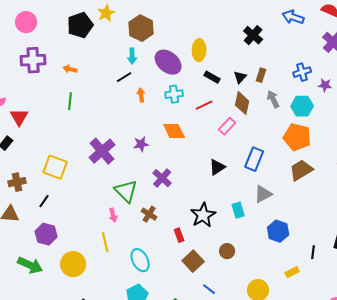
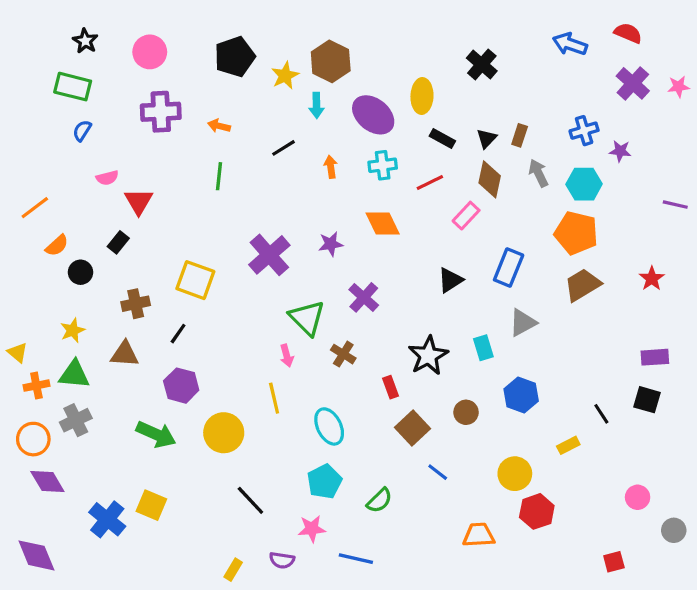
yellow star: (106, 13) -> (285, 76), moved
black cross: (253, 35) -> (482, 65), moved
black line: (124, 77) -> (283, 148), moved
blue hexagon: (278, 231) -> (521, 395), moved
black line: (313, 252) -> (601, 414), turned -40

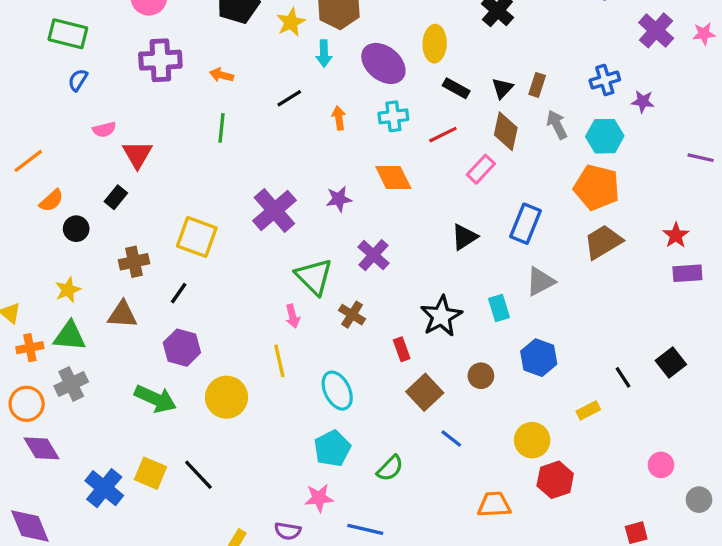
purple rectangle: (655, 357) -> (687, 273), moved
black square: (647, 400) -> (671, 362), turned 36
black line: (250, 500) -> (198, 475), moved

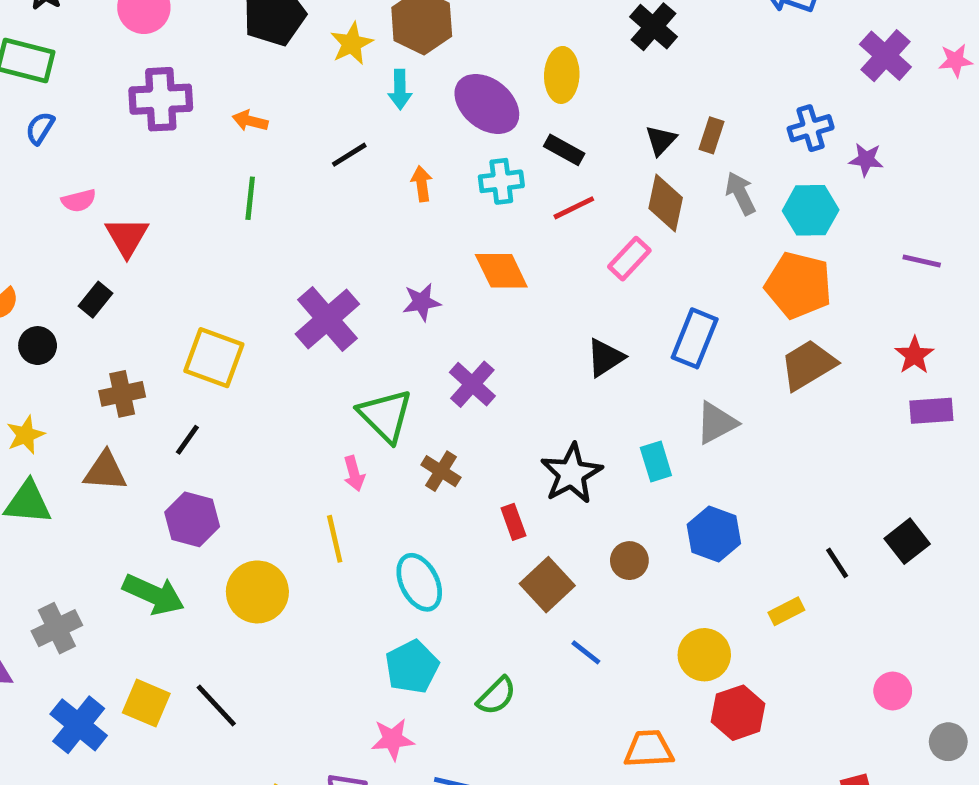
black rectangle: (456, 88) -> (564, 150), moved
purple line: (701, 158) -> (922, 261), moved
gray cross: (71, 384) -> (57, 628), moved

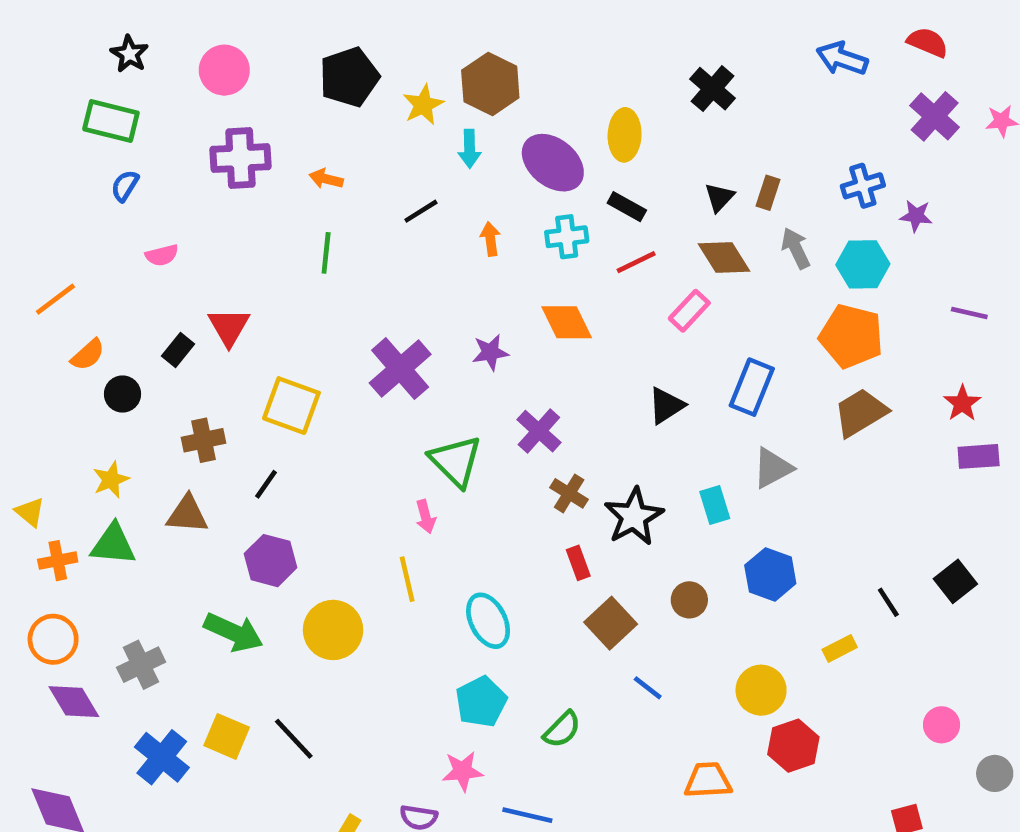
brown diamond: (666, 203) -> (724, 257), turned -44
red triangle: (127, 237) -> (229, 327), moved
brown cross: (441, 471) -> (569, 493), moved

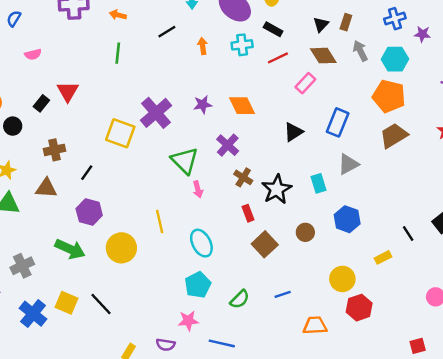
orange diamond: (567, 322) -> (242, 106), moved
yellow square: (291, 406) -> (120, 133), moved
pink arrow: (426, 517) -> (198, 189), moved
blue line: (648, 688) -> (283, 294), moved, turned -56

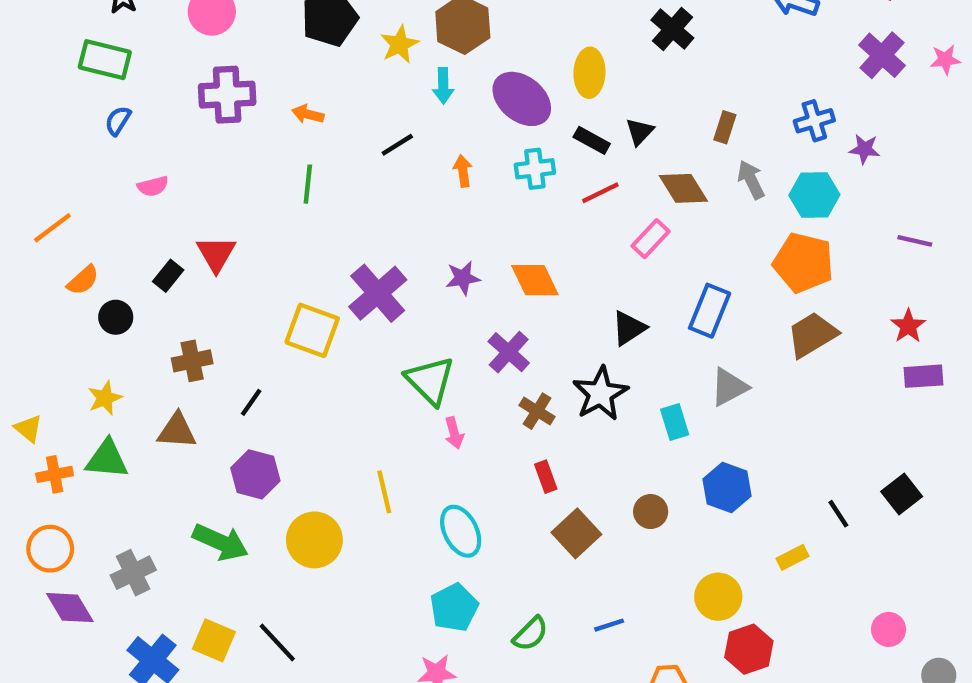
black triangle: (321, 24) -> (640, 132), moved
black star: (277, 189) -> (600, 394), moved

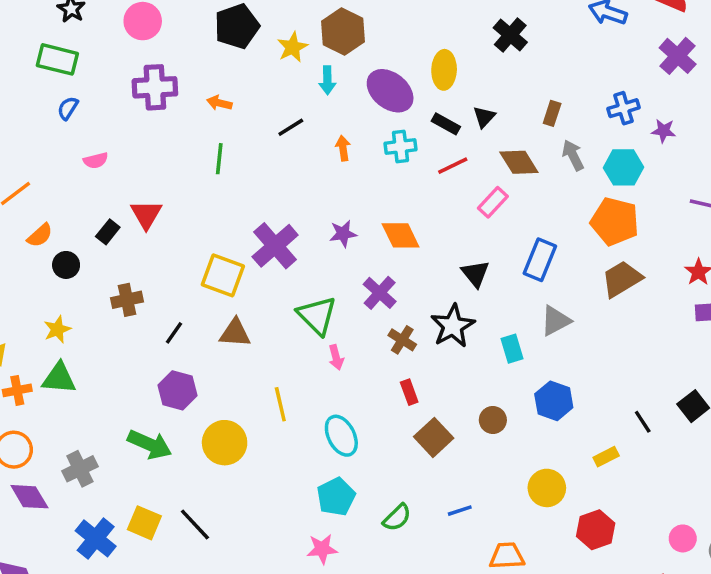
black triangle: (629, 328) -> (475, 274), turned -36
brown triangle: (177, 431) -> (235, 333), moved
pink circle: (889, 629) -> (683, 538), moved
red hexagon: (749, 649) -> (596, 530), moved

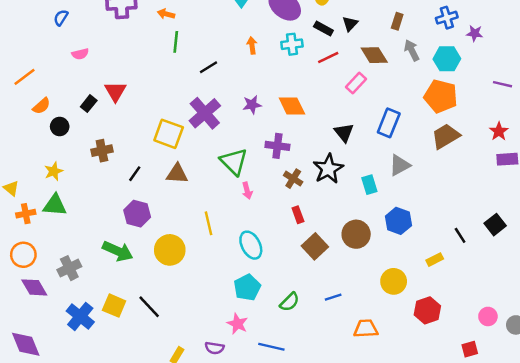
black line: (291, 127) -> (208, 67), moved
green line: (219, 159) -> (176, 42), moved
purple cross: (380, 293) -> (277, 146), turned -35
brown circle: (493, 420) -> (356, 234), size x1.5
pink star: (322, 549) -> (237, 324), turned 30

